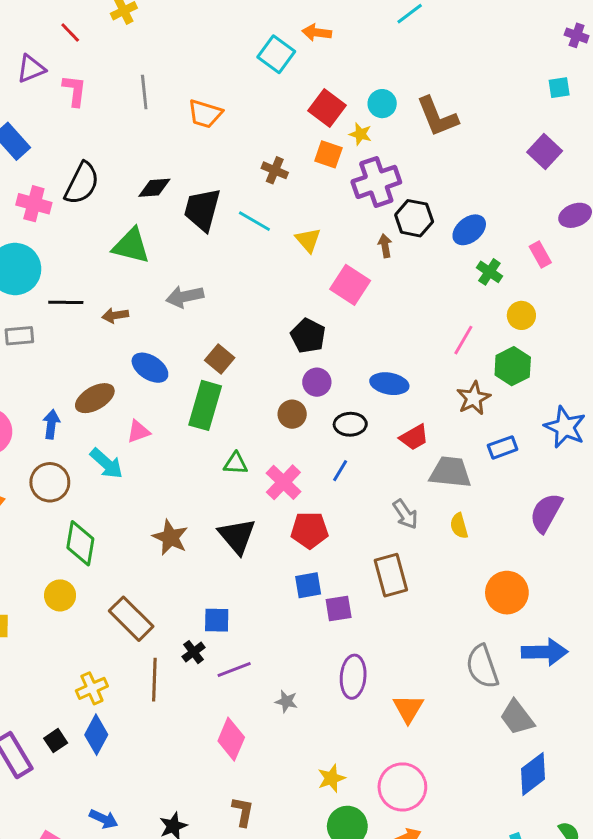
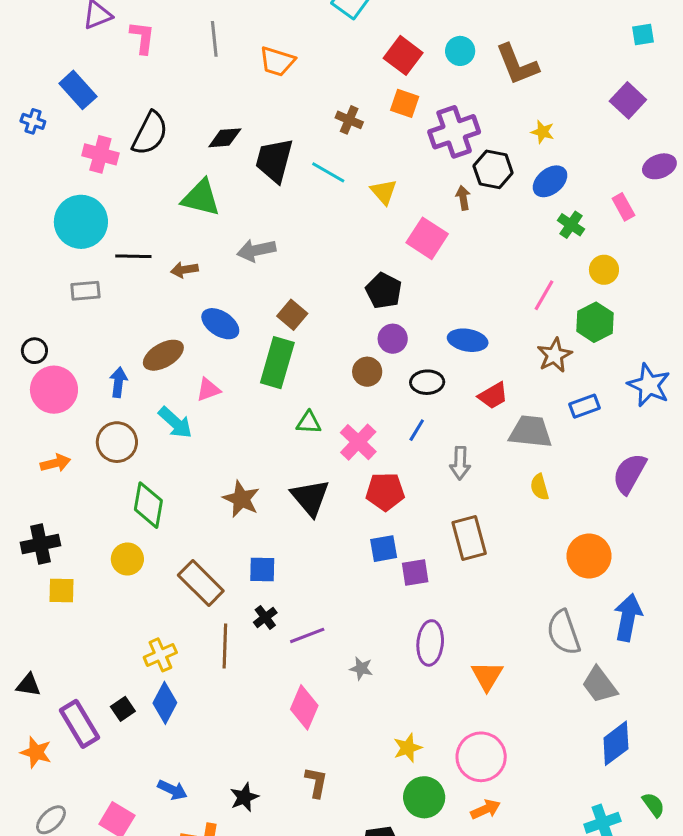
yellow star: (360, 134) -> (543, 132), moved
gray arrow: (405, 514) -> (460, 463), moved, turned 36
blue square: (217, 620) -> (262, 569), moved
blue arrow: (545, 652) -> (628, 617), turned -78

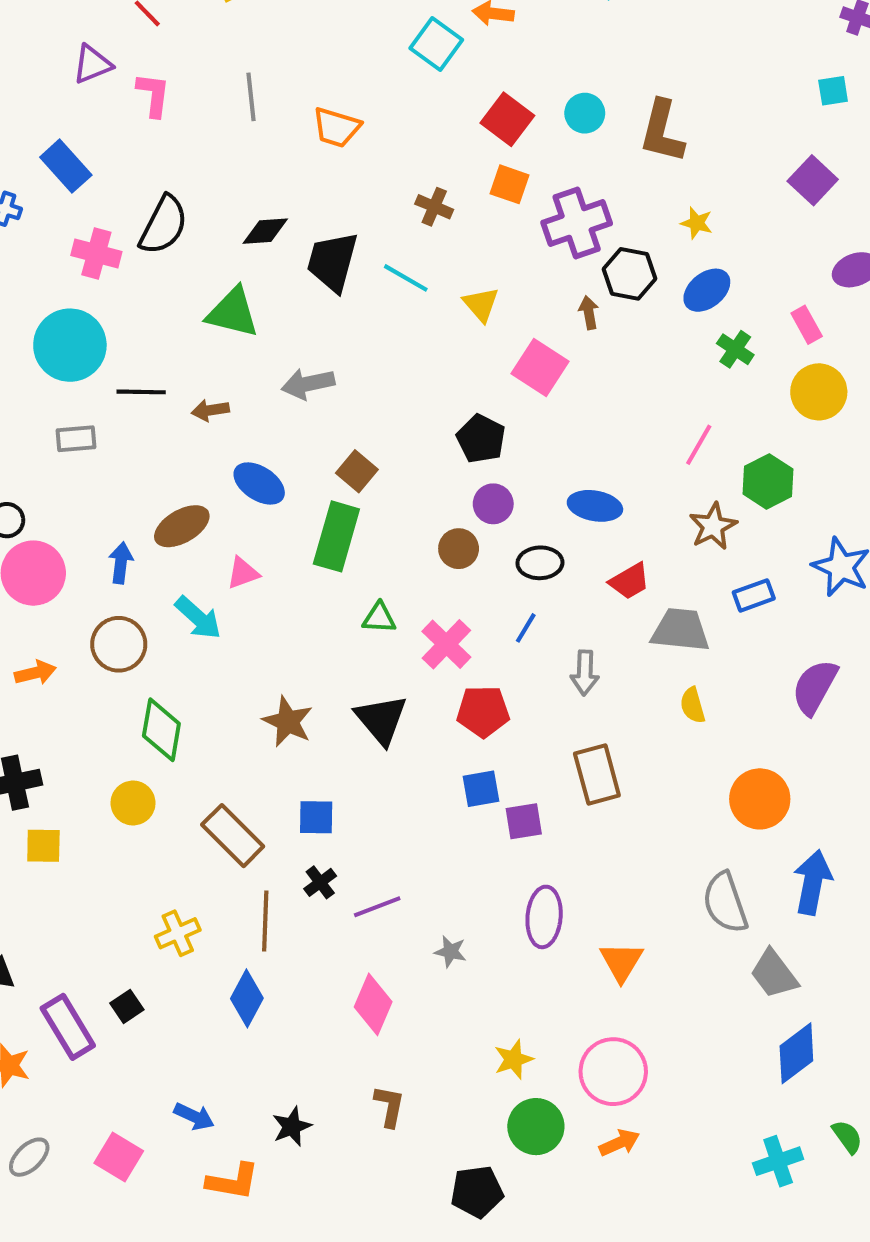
brown L-shape: (517, 64) -> (662, 131), turned 36
yellow circle: (604, 270) -> (819, 392), moved, size x1.4
blue diamond: (165, 703) -> (247, 998), moved

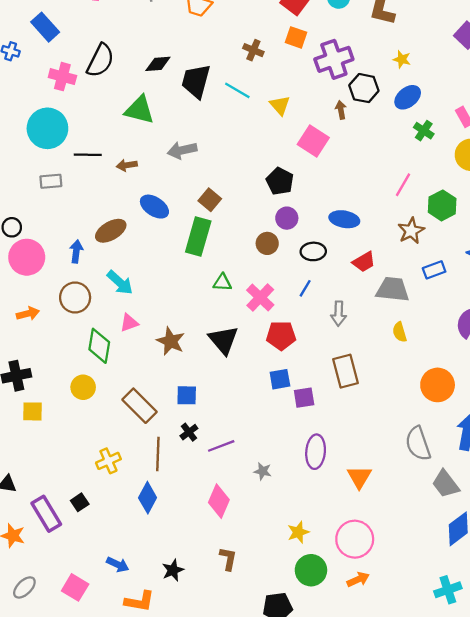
pink triangle: (243, 573) -> (129, 323), moved

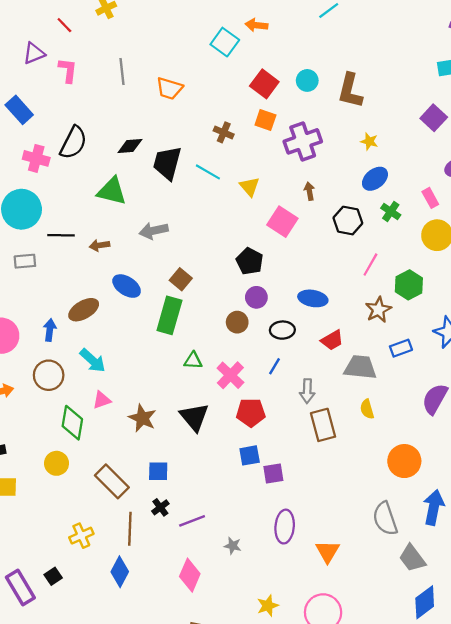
black hexagon: (364, 88) -> (348, 221), moved
brown rectangle: (345, 371) -> (323, 425), moved

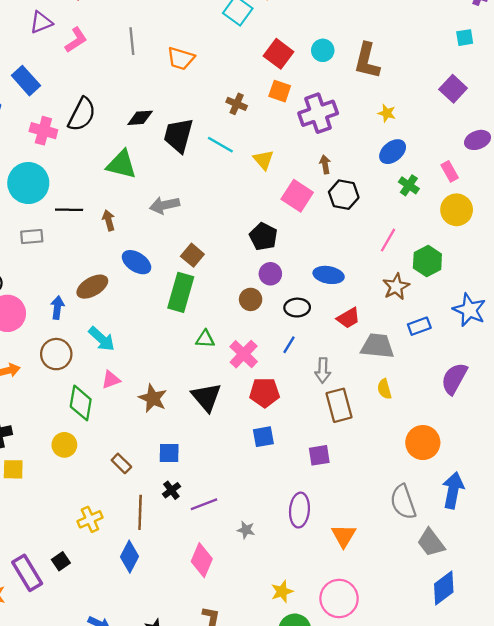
pink L-shape: (68, 70) -> (76, 40), turned 50
black hexagon: (348, 221) -> (344, 195), moved
brown arrow: (99, 245) -> (109, 220), turned 84
purple square: (273, 473) -> (319, 455), moved
brown rectangle: (112, 481) -> (121, 463), size x0.6

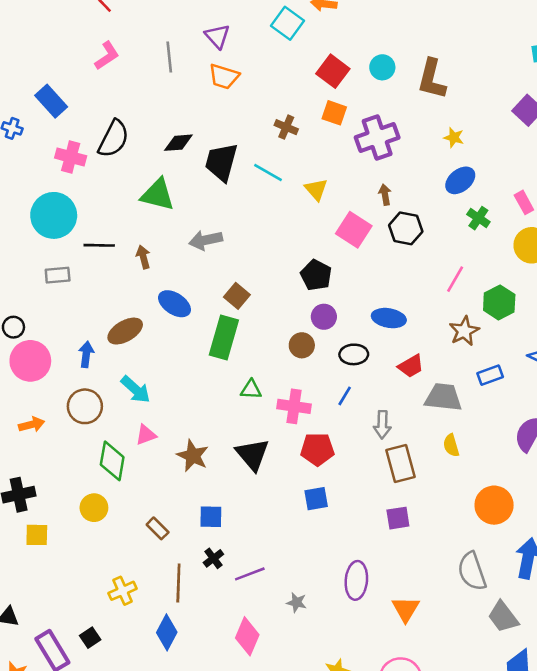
purple triangle: (41, 22) -> (217, 36), moved, turned -50
pink cross: (244, 354) -> (294, 406), turned -36
purple square: (319, 455) -> (398, 518), moved

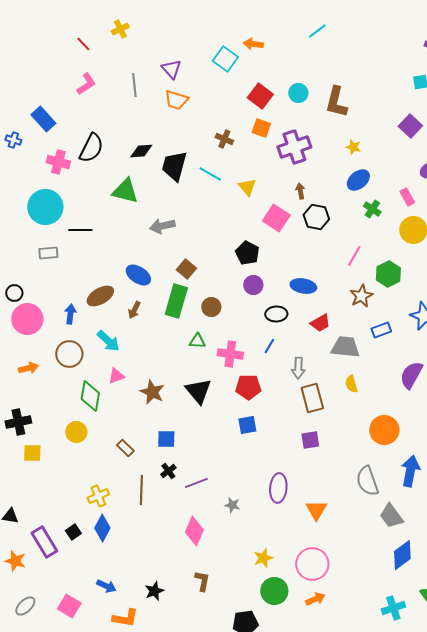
brown arrow: (143, 257) -> (134, 310), moved, turned -138
brown circle: (302, 345) -> (211, 307), moved
blue diamond: (167, 632) -> (102, 528), moved

